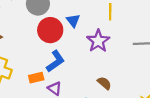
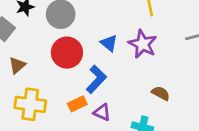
blue triangle: (73, 21) -> (109, 43), moved
red circle: (50, 30) -> (67, 53), moved

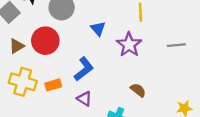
blue triangle: (109, 43) -> (98, 29), moved
red circle: (67, 53) -> (45, 41), moved
orange rectangle: (77, 104) -> (53, 85), moved

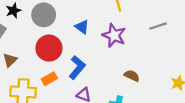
red circle: (45, 41) -> (49, 48), moved
orange rectangle: (53, 85) -> (49, 79), moved

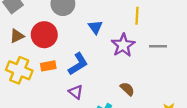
gray line: (158, 26) -> (158, 46), moved
red circle: (49, 48) -> (44, 35), moved

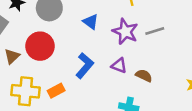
gray line: (158, 46) -> (155, 31), moved
orange rectangle: (48, 66) -> (56, 91), moved
purple triangle: (76, 92) -> (119, 66), moved

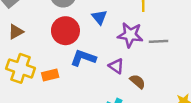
purple star: (125, 32) -> (130, 35), turned -30
red circle: (40, 46) -> (65, 31), moved
blue L-shape: (85, 66) -> (83, 58), turned -125

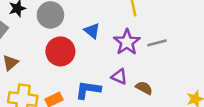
purple star: (130, 35) -> (127, 42), turned -30
blue L-shape: (83, 58) -> (88, 90), moved

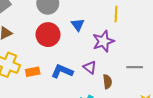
gray line: (157, 43) -> (135, 67), moved
brown semicircle: (144, 88) -> (107, 82), turned 40

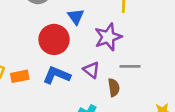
red circle: (48, 35) -> (54, 39), moved
gray line: (135, 67) -> (130, 66), moved

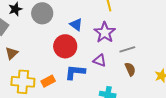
brown semicircle: (114, 88) -> (130, 69), moved

